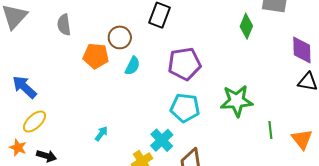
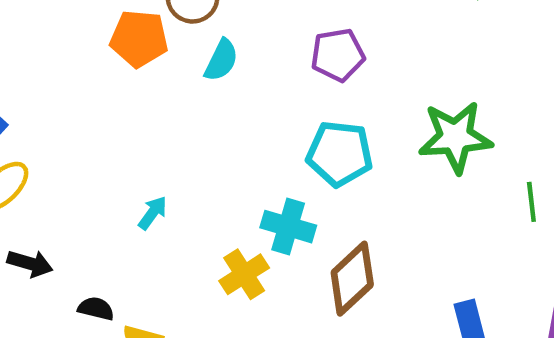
purple pentagon: (184, 64) -> (338, 55), size x0.7
cyan cross: (162, 140) -> (288, 227), turned -30

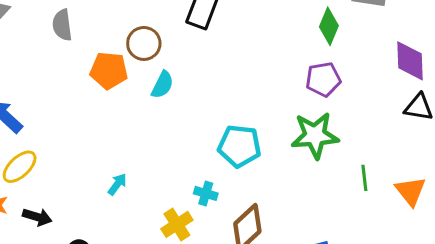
purple pentagon: (338, 55) -> (323, 79), moved
cyan cross: (288, 227) -> (206, 193), size x0.7

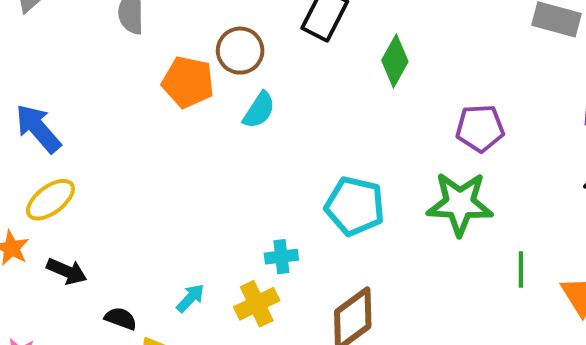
green diamond: (329, 26) -> (395, 61), moved
cyan arrow: (117, 184) -> (190, 298), moved
cyan cross: (206, 193) -> (281, 257), moved, turned -30

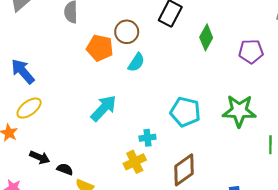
purple pentagon: (480, 128) -> (251, 51), moved
black arrow: (67, 271) -> (40, 157), moved
cyan arrow: (190, 298) -> (104, 108), moved, size x1.8

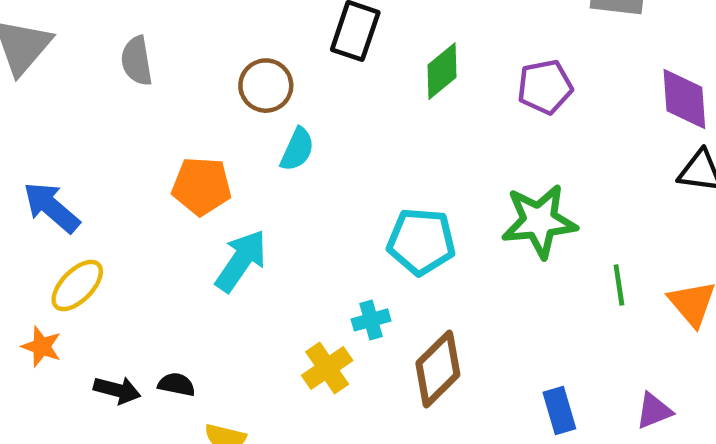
green diamond: (206, 37) -> (442, 71), turned 30
orange pentagon: (100, 48) -> (202, 186), moved
cyan cross: (148, 138) -> (371, 320), moved
black semicircle: (65, 169) -> (177, 384), moved

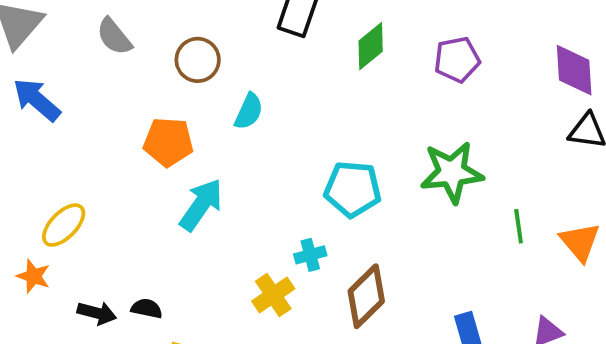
gray semicircle: (137, 61) -> (114, 37), turned -30
brown circle: (266, 86) -> (198, 60), moved
blue arrow: (51, 207) -> (37, 100), moved

